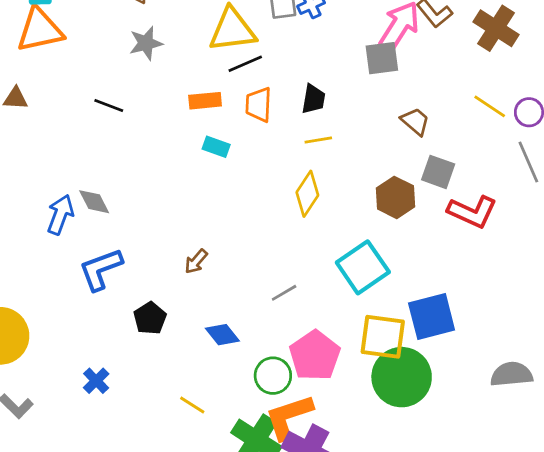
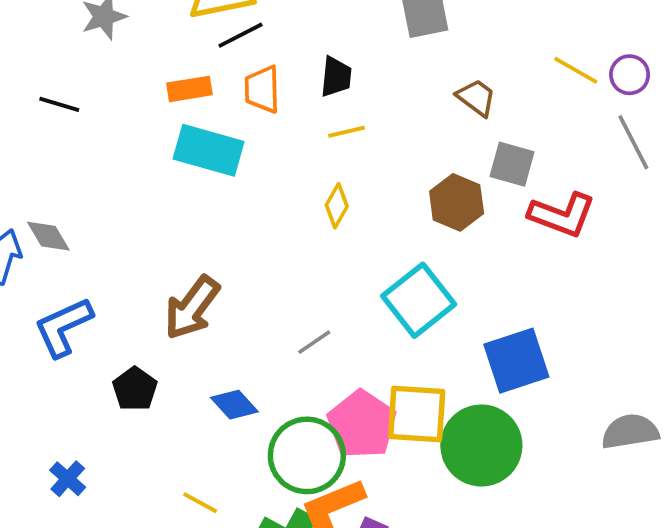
cyan rectangle: (216, 147) -> (209, 150), size x1.8
yellow diamond: (307, 194) -> (337, 206), size x0.7
brown arrow: (196, 261) -> (192, 308), size x1.8
yellow square: (383, 337) -> (417, 414), moved
green circle: (273, 376) -> (307, 455), size x1.5

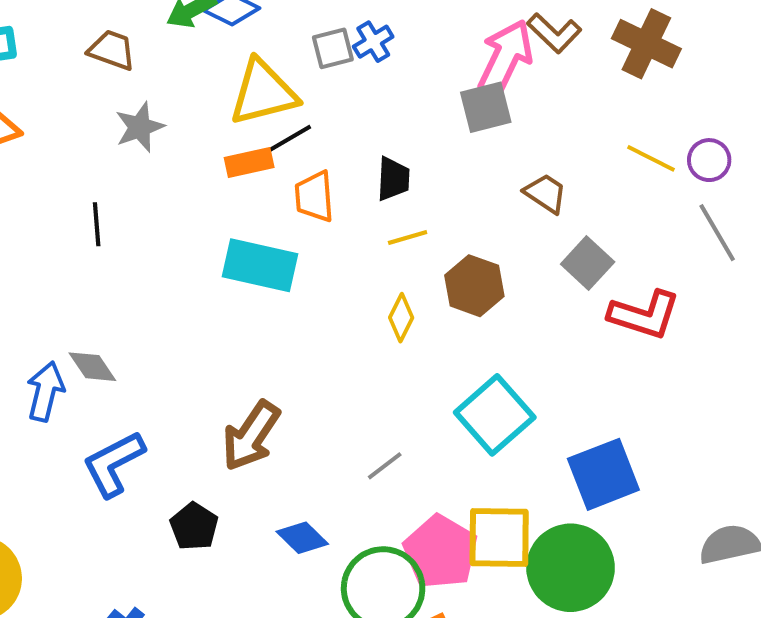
orange rectangle: (189, 89) -> (249, 162), moved
black line: (59, 104) -> (97, 224), turned 72
gray square: (512, 164) -> (588, 263), turned 30
brown hexagon: (457, 202) -> (474, 286), moved

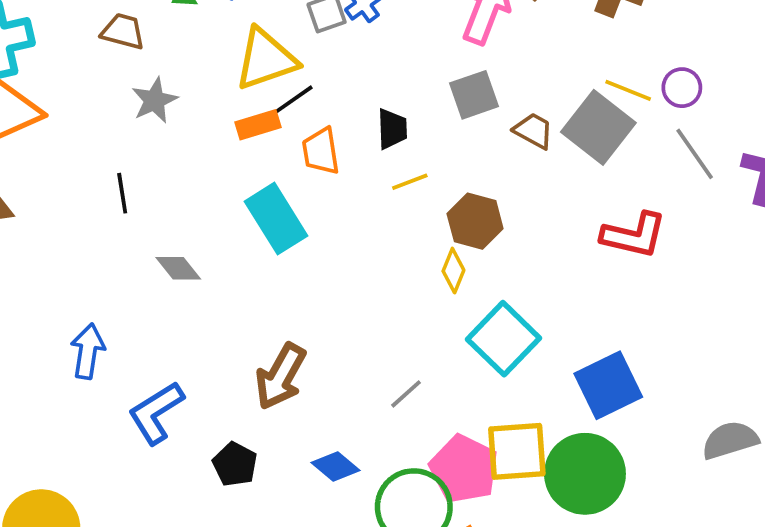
gray square: (486, 107) -> (474, 95), moved
gray square: (588, 263) -> (598, 127), moved, size x1.5
cyan rectangle: (260, 265) -> (276, 219), turned 50
yellow diamond: (401, 318) -> (453, 271), moved
gray diamond: (92, 367) -> (178, 268), moved

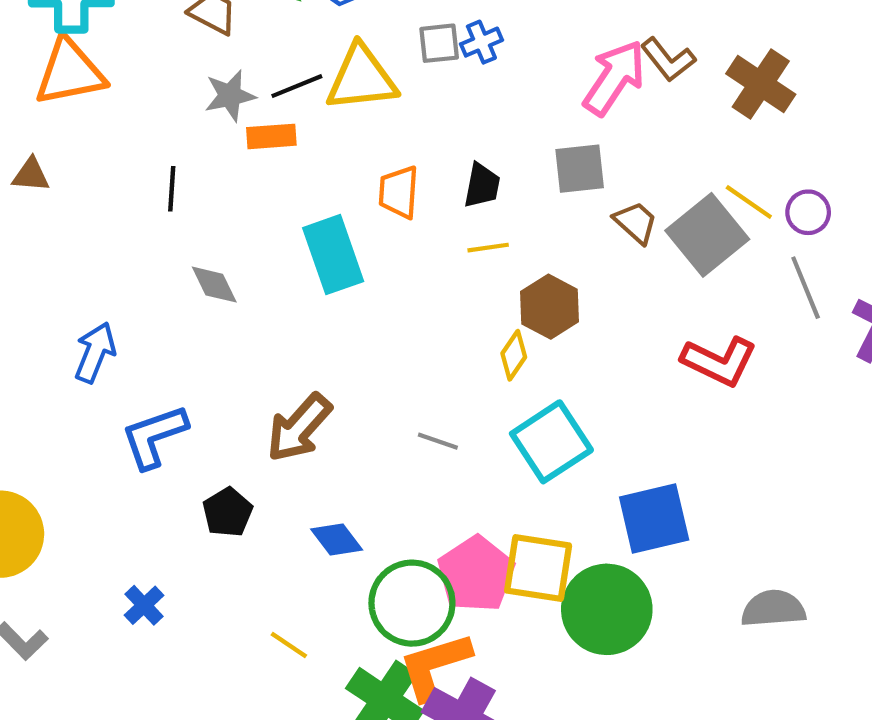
black line: (292, 101) -> (297, 86), moved
orange rectangle: (258, 125) -> (271, 136), moved
gray line: (406, 394) -> (438, 441), moved, turned 48

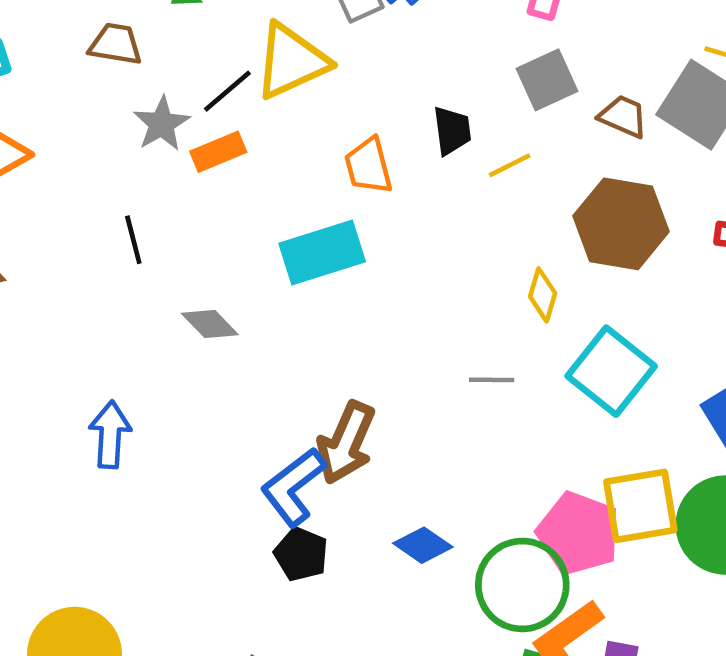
yellow line: (488, 248) -> (510, 165), moved
cyan rectangle: (333, 255) -> (322, 253), turned -70
brown hexagon: (550, 307) -> (621, 224), moved, size x1.4
blue L-shape: (154, 436) -> (293, 487), moved
gray line: (438, 441) -> (492, 380), moved

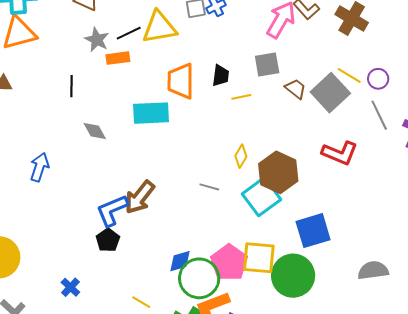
gray star: (162, 124) -> (97, 40), turned -30
orange trapezoid: (368, 166) -> (181, 81), size x1.4
brown hexagon: (621, 224) -> (278, 172), moved
blue diamond: (423, 545) -> (180, 261), moved, turned -65

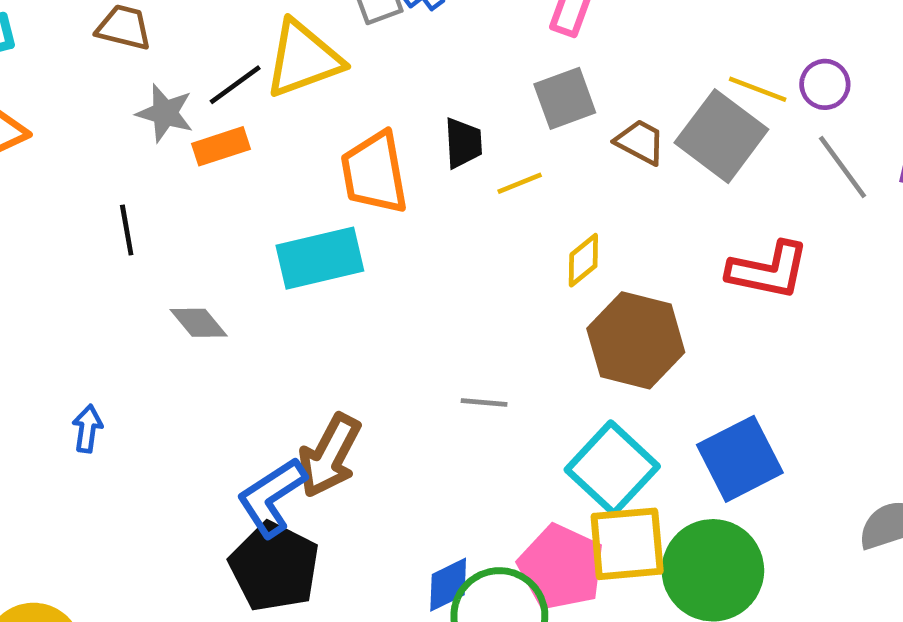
yellow diamond: (241, 156) -> (583, 260), moved, turned 30
blue arrow: (39, 167) -> (87, 429), size x0.7
cyan square: (262, 197) -> (612, 468), moved
black pentagon: (108, 240) -> (274, 567), size x1.6

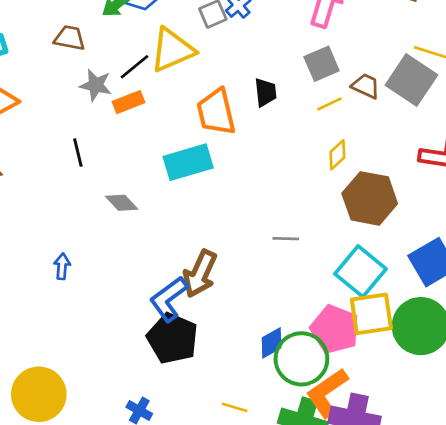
yellow line: (520, 183) -> (329, 104), moved

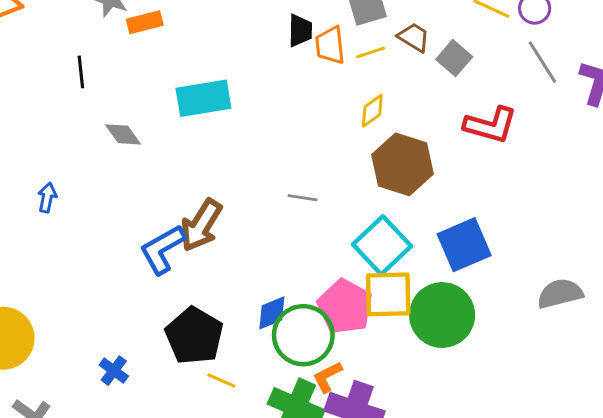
gray square: (411, 80) -> (454, 58), moved, size x0.6
orange trapezoid: (216, 112) -> (330, 45), moved, size x0.7
black pentagon: (172, 338) -> (194, 336), moved
orange L-shape: (327, 393) -> (327, 377), size x0.6

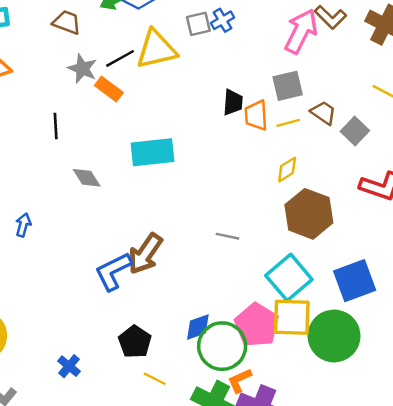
orange rectangle: (145, 22) -> (109, 89), turned 48
black pentagon: (194, 336) -> (135, 342), size x0.7

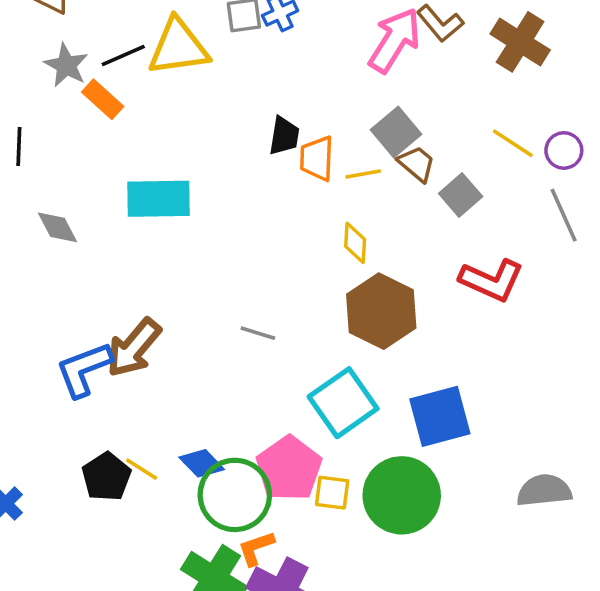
gray square: (288, 86) -> (396, 132), moved, turned -32
yellow diamond: (287, 170) -> (355, 243), turned -60
yellow square: (292, 317) -> (332, 493), moved, size x0.6
blue diamond: (198, 327) -> (202, 463), turned 60
yellow line: (155, 379) -> (142, 469), moved

